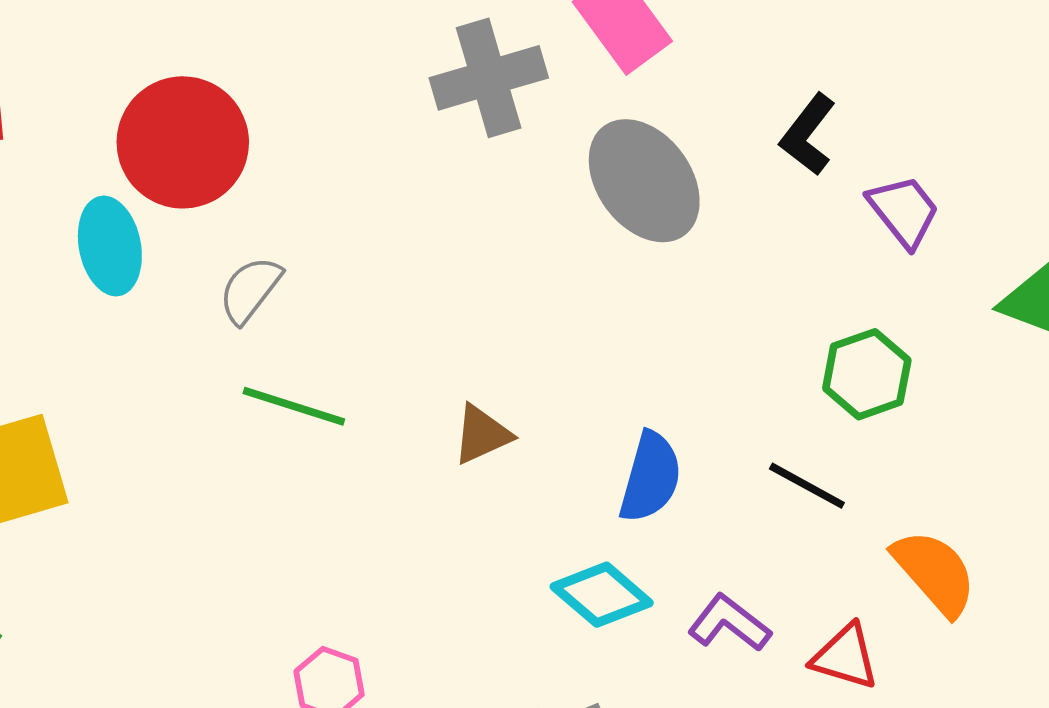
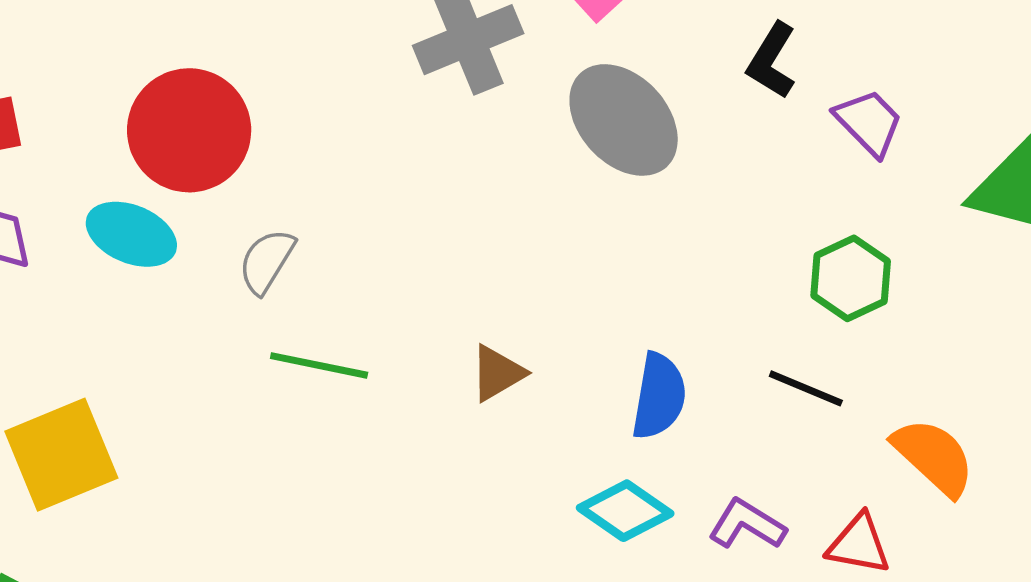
cyan ellipse: (110, 246) -> (131, 234), turned -50

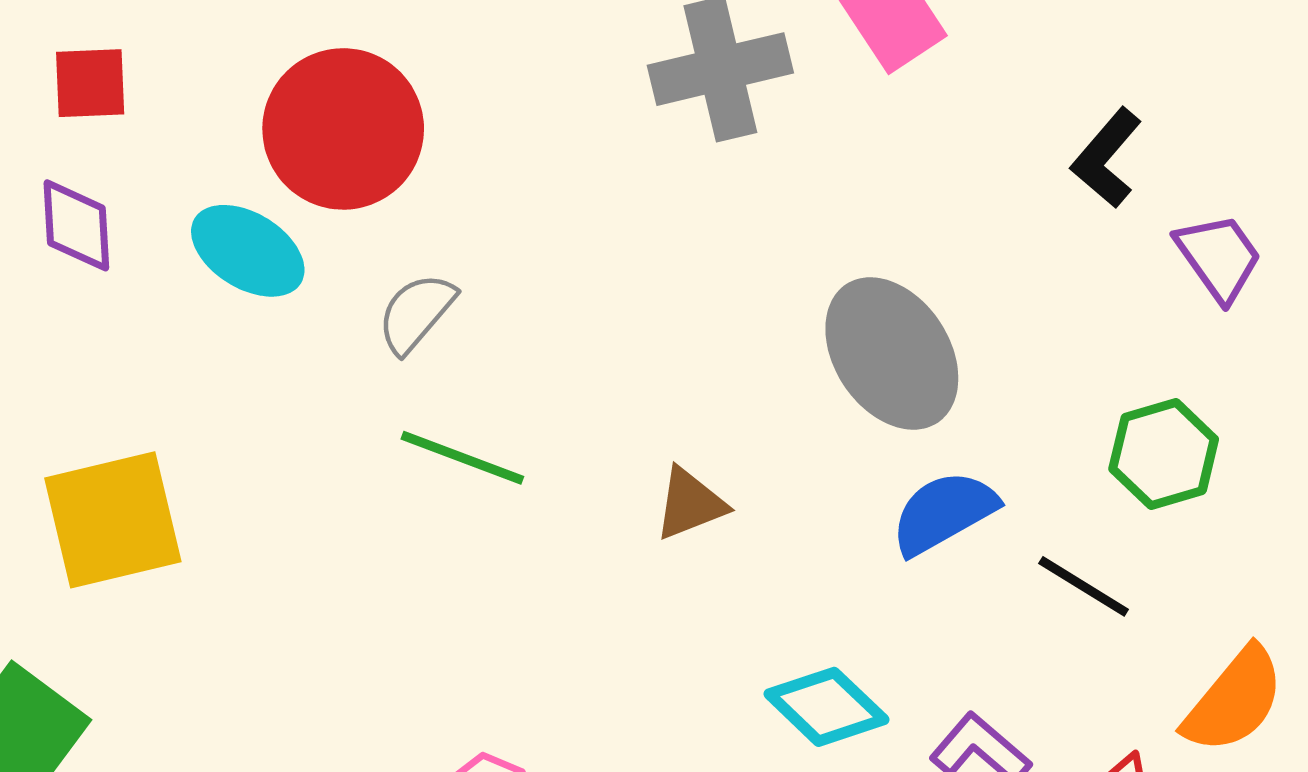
gray ellipse: (624, 120) -> (892, 354), moved
blue semicircle: (659, 396) -> (944, 513), moved, turned -138
orange semicircle: (934, 457) -> (1234, 700), turned 78

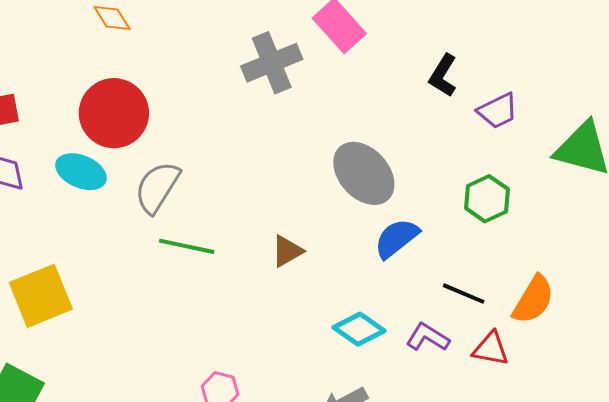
purple trapezoid: (1219, 257) -> (498, 111), turned 108
gray semicircle: (416, 313) -> (157, 187), size x1.4
black line: (1084, 586) -> (464, 294), moved

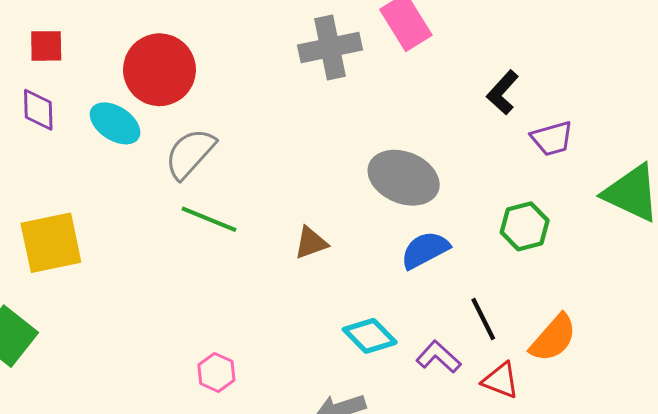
gray ellipse: (364, 173) -> (404, 178), turned -36
black line: (464, 294) -> (483, 319), turned 30

